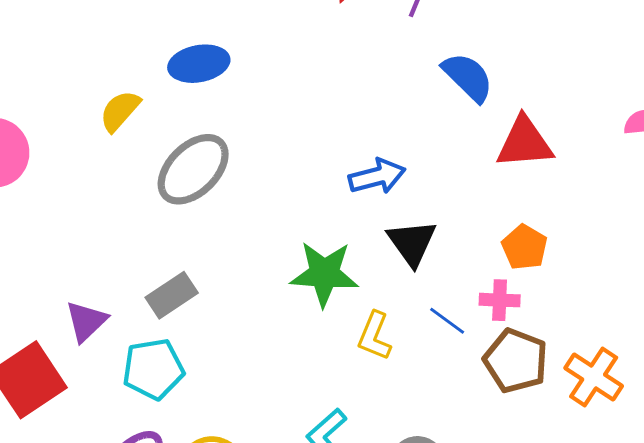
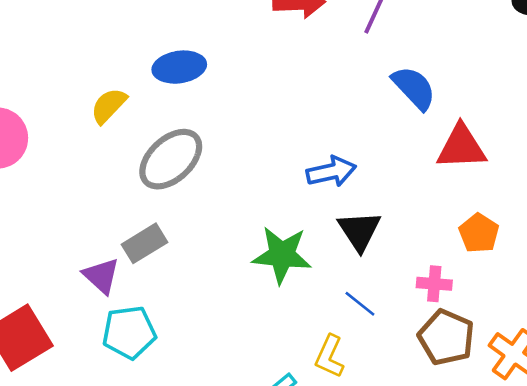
orange pentagon: (525, 247) -> (479, 233), moved
gray rectangle: (172, 295) -> (144, 243), moved
purple triangle: (86, 321) -> (101, 276), moved, turned -36
blue line: (447, 321) -> (360, 304), moved
yellow L-shape: (375, 336) -> (330, 356), moved

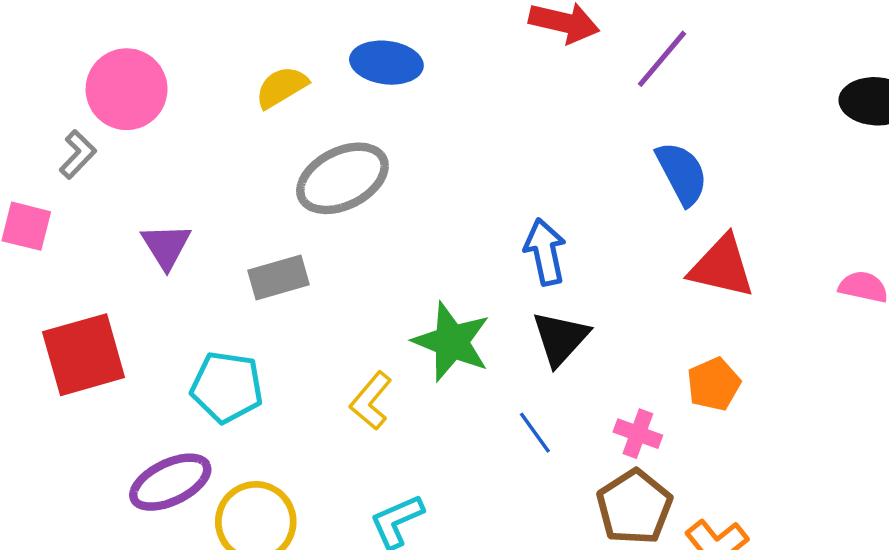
blue arrow: (331, 172) -> (545, 252), turned -105
purple triangle: (101, 276) -> (166, 246), moved
yellow L-shape: (330, 356) -> (371, 401), moved

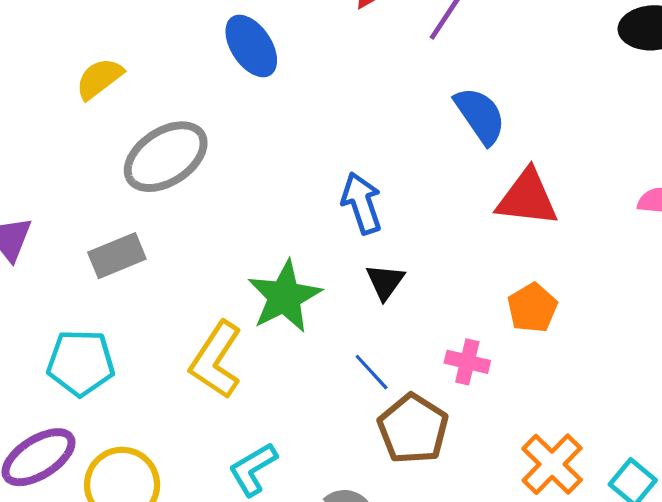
blue ellipse: (386, 63) -> (251, 46), moved, turned 56
black triangle: (560, 338) -> (385, 282), size x0.7
green star: (452, 342) -> (284, 297), turned 30
yellow L-shape: (371, 401) -> (216, 360), size x1.4
brown pentagon: (634, 507) -> (413, 429), moved

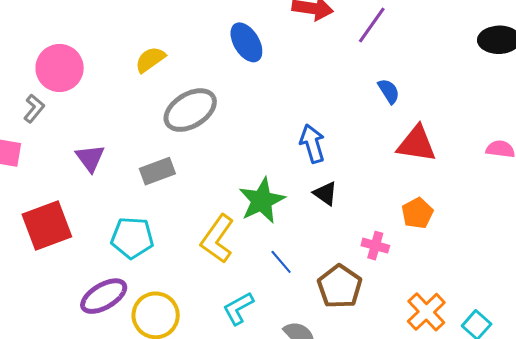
blue semicircle: (480, 116) -> (389, 91), size x0.7
black triangle: (385, 282) -> (325, 193), turned -32
blue line: (372, 372) -> (281, 262), moved

